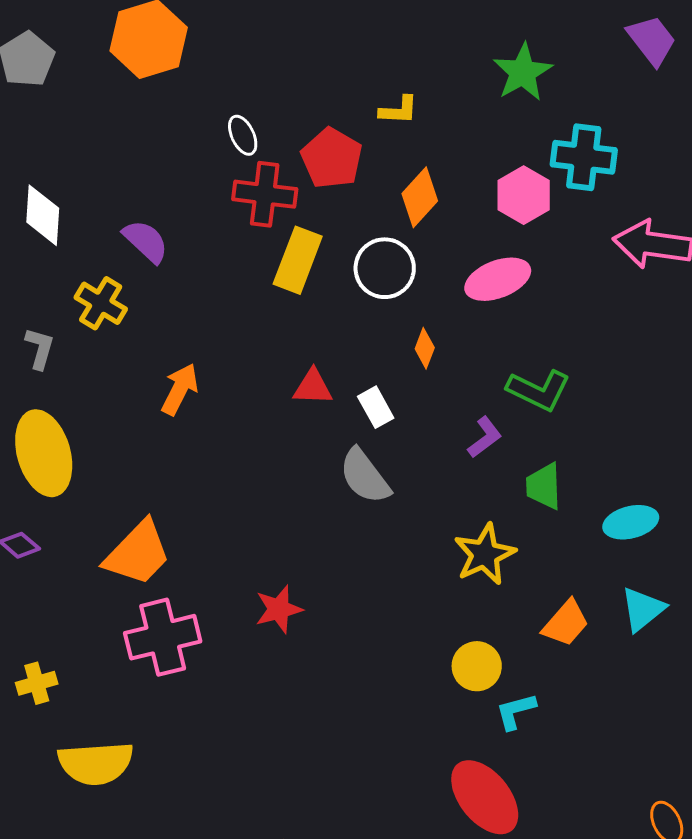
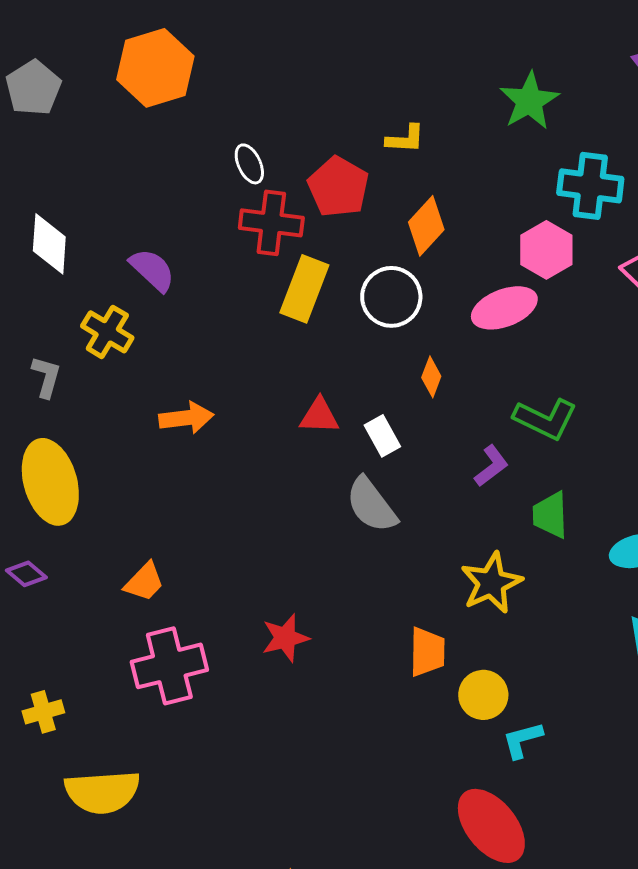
pink hexagon: (524, 195) -> (546, 250), moved
orange arrow: (180, 389) -> (186, 418), turned 56
orange trapezoid: (138, 553) -> (144, 582), size x0.6
orange trapezoid: (566, 623) -> (427, 652), moved, turned -40

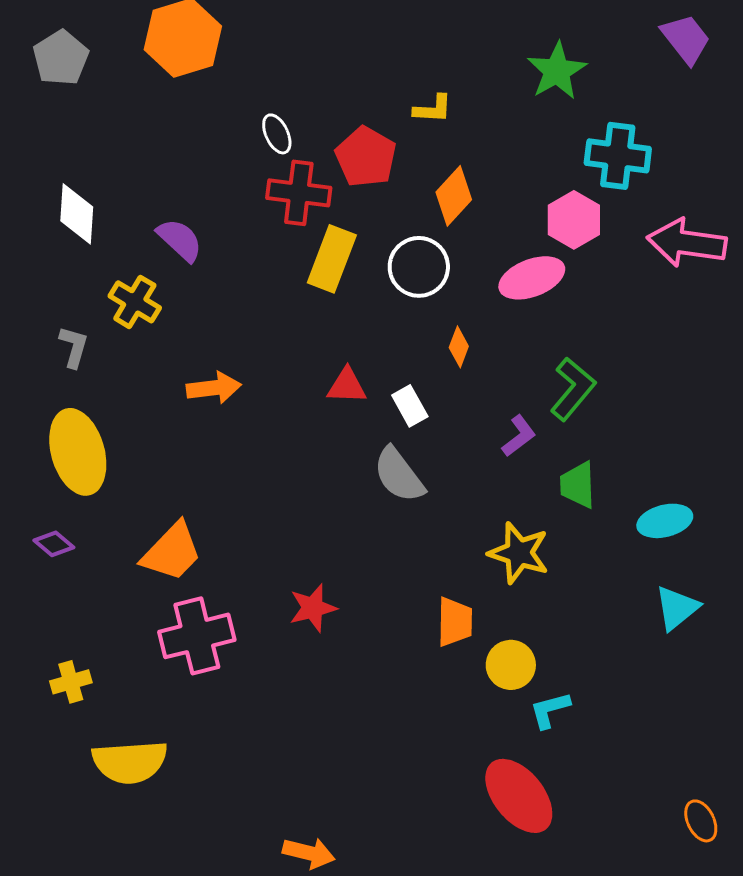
green L-shape: (545, 419) -> (573, 389), turned -76
orange trapezoid: (144, 582) -> (172, 552), size x1.5
yellow star: (491, 583) -> (519, 553), turned -30

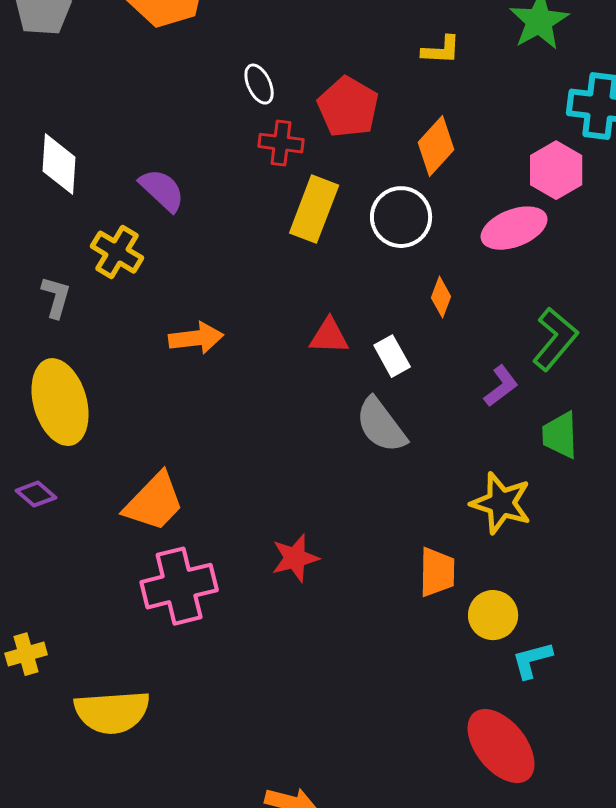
yellow L-shape: (433, 109) -> (441, 50), moved
red cross: (299, 193) -> (281, 143), size x0.7
yellow cross: (71, 682) -> (26, 654), moved

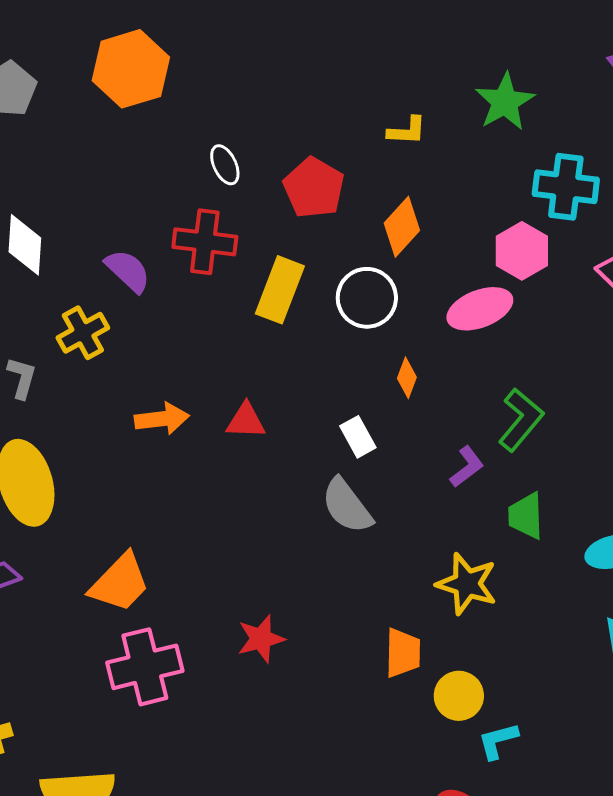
red cross: (281, 143) -> (205, 242), moved, size x1.4
yellow cross: (117, 252) -> (83, 333), turned 30
red triangle: (329, 336) -> (246, 421), moved

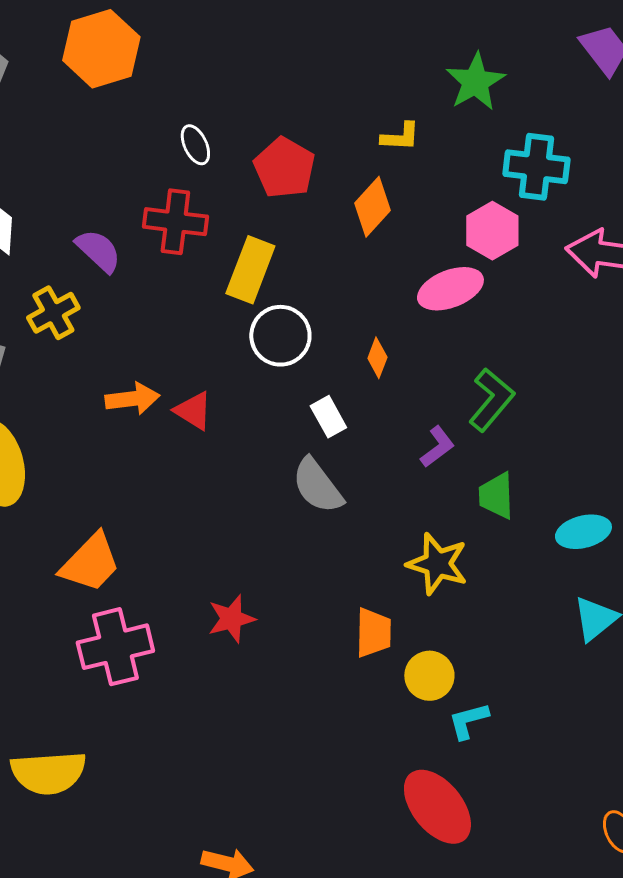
yellow L-shape: (407, 131) -> (400, 137), moved
white circle: (367, 298) -> (280, 336), moved
red triangle: (246, 421) -> (193, 411), moved, turned 30

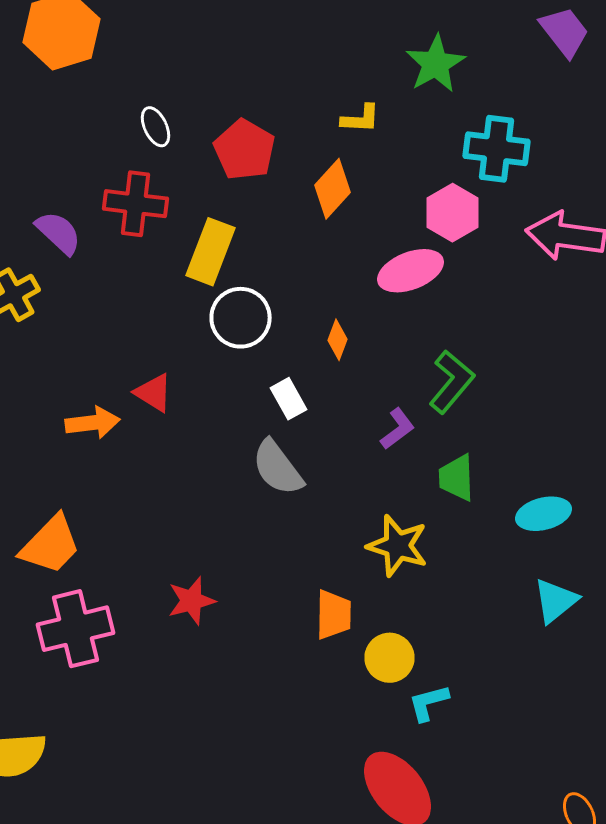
orange arrow: (132, 399) -> (92, 423), moved

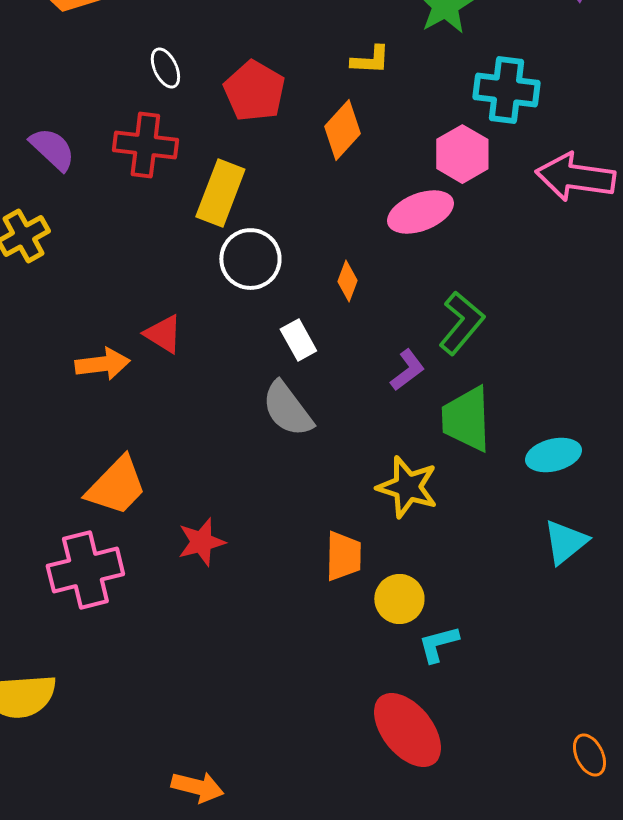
purple semicircle: (58, 233) -> (52, 149), moved
green trapezoid: (456, 478) -> (466, 419), size x1.4
orange trapezoid: (50, 545) -> (116, 486), moved

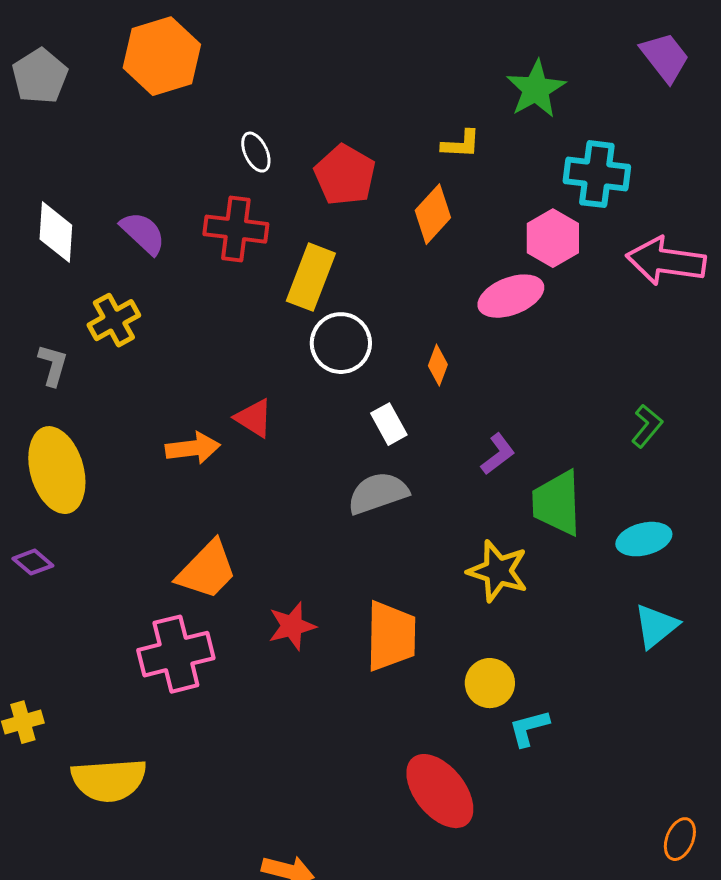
green L-shape: (461, 323) -> (647, 426), moved, size x0.7
gray semicircle: (287, 409) -> (378, 493), turned 108
orange trapezoid: (343, 556) -> (391, 636), moved, size x1.4
red ellipse: (407, 730) -> (440, 791), moved
orange ellipse: (589, 755) -> (680, 839), turned 48

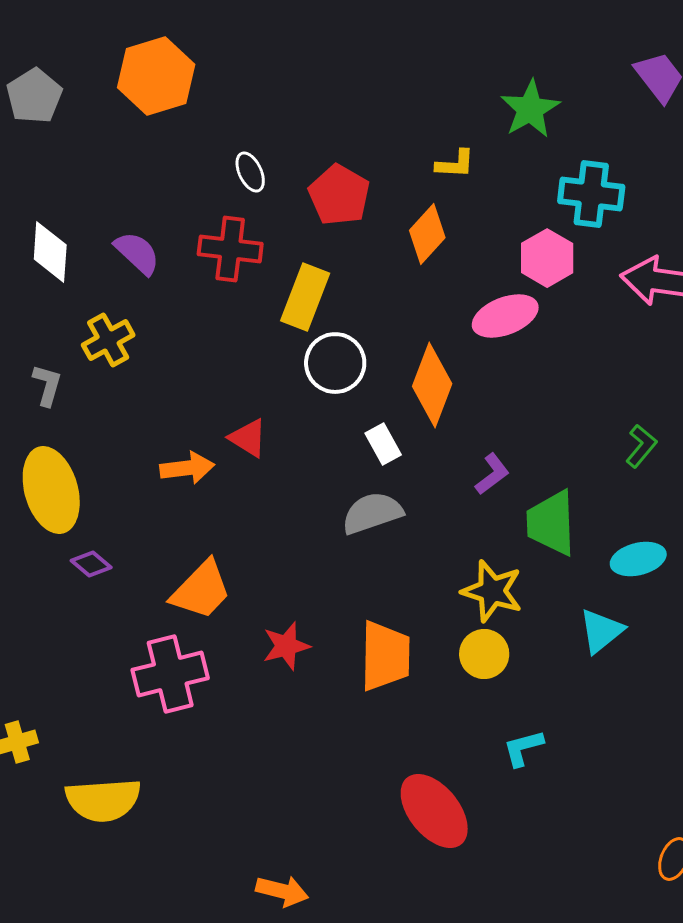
orange diamond: (438, 365) -> (432, 385), size x2.0
purple diamond: (33, 562) -> (91, 564), moved
cyan triangle: (656, 626) -> (601, 631), moved
yellow circle: (490, 683) -> (484, 654), moved

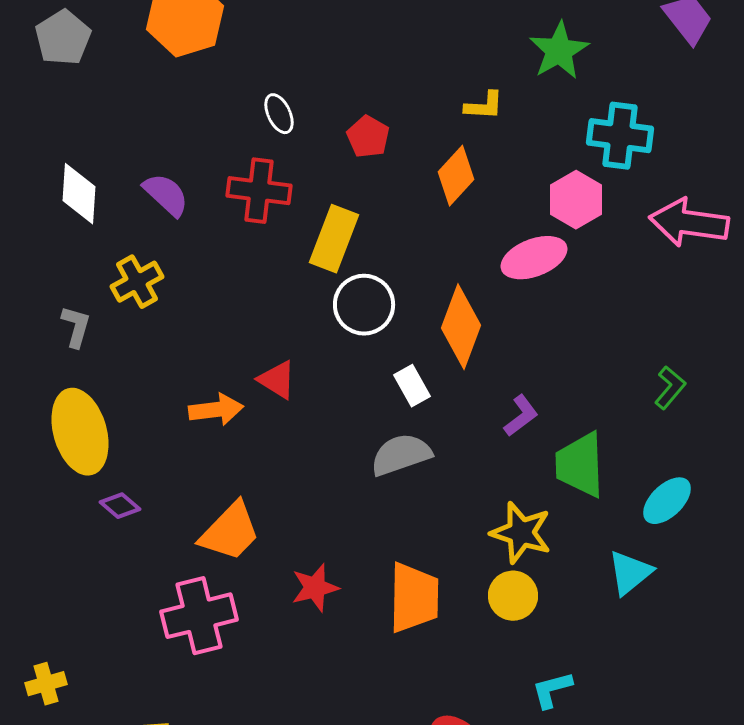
red pentagon: (339, 195) -> (368, 137), size x0.7
cyan ellipse: (638, 559) -> (667, 501), turned -30

